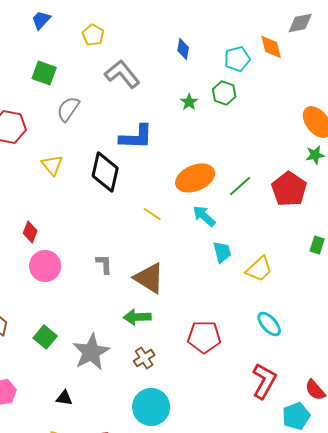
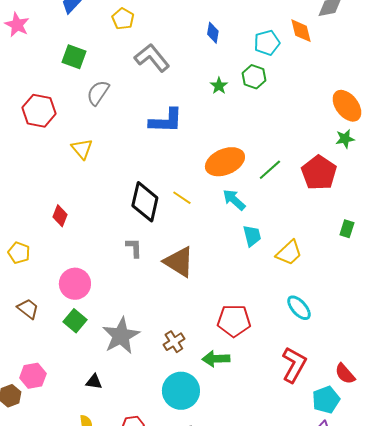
black diamond: (105, 172) -> (145, 202), moved
pink circle: (45, 266) -> (75, 284), moved
green arrow: (137, 317) -> (216, 359), moved

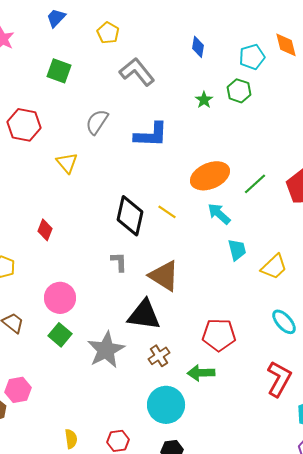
gray semicircle: (98, 93) -> (97, 122), moved
black triangle: (94, 382) -> (144, 315), moved, size x2.0

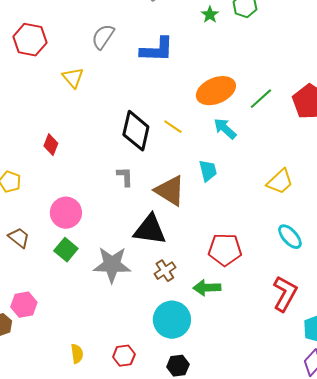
cyan trapezoid: (237, 250) -> (208, 171), moved
gray star: (106, 350) -> (112, 265), turned 30

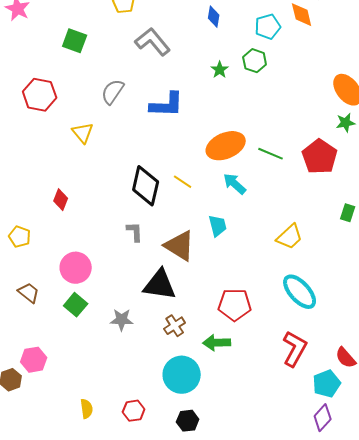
green line: (261, 99) -> (271, 154), turned 65
cyan ellipse: (290, 237) -> (300, 292), size x1.4
gray star: (112, 265) -> (122, 320), size x0.6

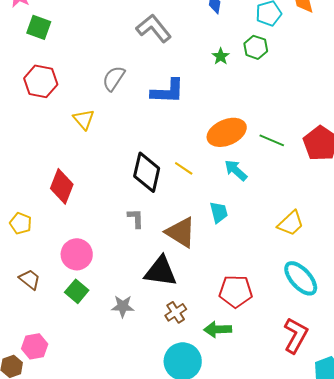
green square: (75, 41) -> (39, 27), moved
red diamond: (61, 200) -> (62, 186), size x1.6

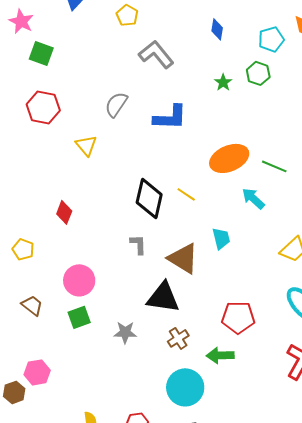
cyan arrow: (236, 170) -> (253, 198), moved
red diamond: (62, 186) -> (64, 212), size x0.7
green square: (77, 291) -> (79, 317), turned 30

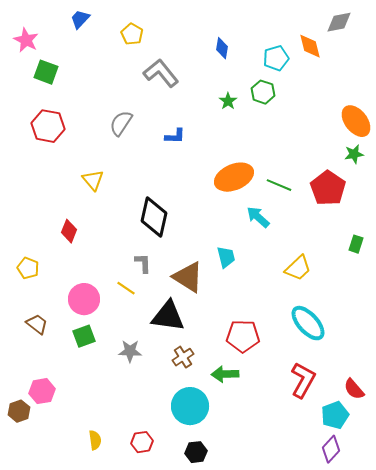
blue L-shape: (170, 117) -> (175, 136), size x0.6
yellow triangle: (86, 145) -> (93, 180), moved
yellow line: (186, 194) -> (126, 288), moved

